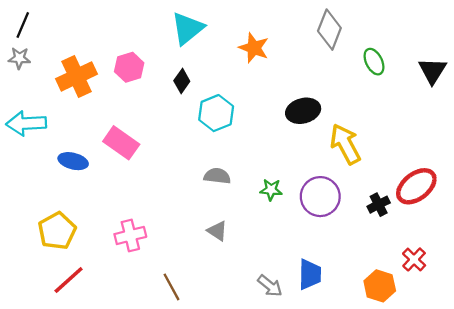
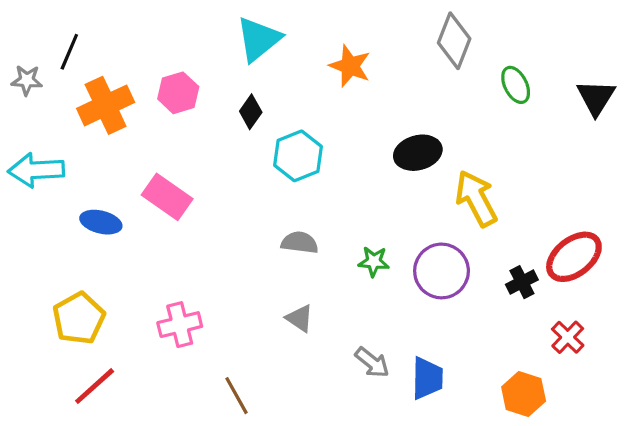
black line: (23, 25) -> (69, 52), moved
red cross: (414, 259) -> (568, 337), moved
gray arrow: (270, 286) -> (372, 362), moved

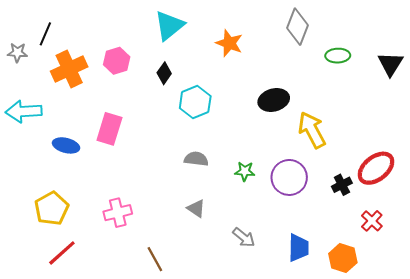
green ellipse: (516, 85) -> (338, 56), turned -65
pink rectangle: (167, 197) -> (109, 129), turned 72
blue trapezoid: (427, 378) -> (298, 248), moved

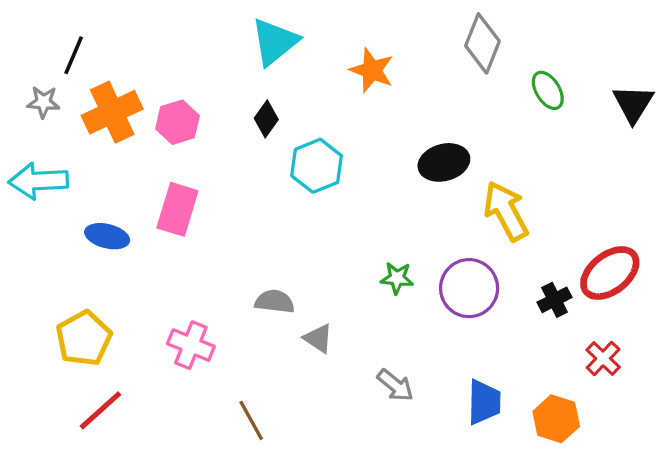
gray star: (17, 52) -> (43, 102), moved
green ellipse: (338, 56) -> (548, 90), turned 60
pink hexagon: (117, 61) -> (177, 122), moved
gray semicircle: (196, 159) -> (275, 302), moved
pink cross: (118, 213) -> (191, 345), turned 36

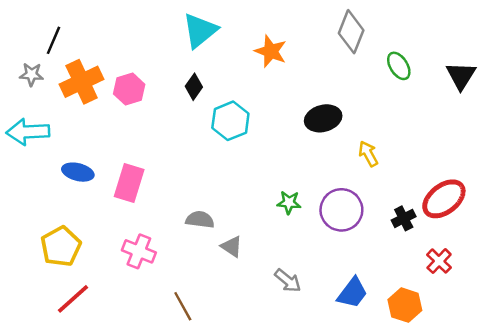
pink rectangle: (177, 209) -> (129, 183), moved
yellow arrow: (506, 211) -> (368, 154), size x0.6
blue trapezoid: (484, 402) -> (352, 293), turned 36

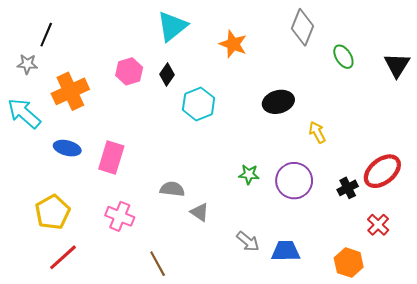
orange cross: (82, 82) -> (70, 91), moved
pink hexagon: (129, 89) -> (129, 71), moved
cyan arrow: (28, 132) -> (24, 113), turned 44
blue trapezoid: (352, 293) -> (286, 251), moved, turned -128

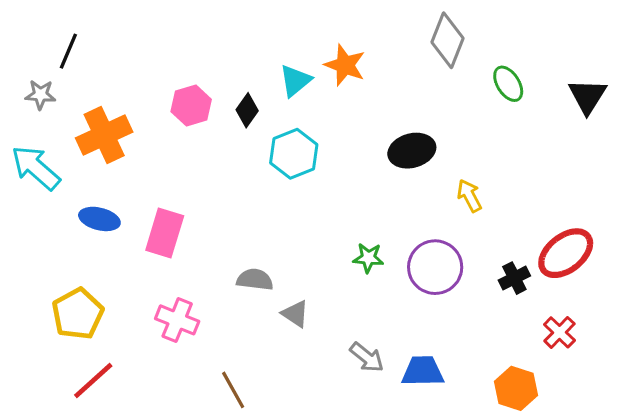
cyan triangle: (172, 26) -> (295, 81), moved, size x0.7

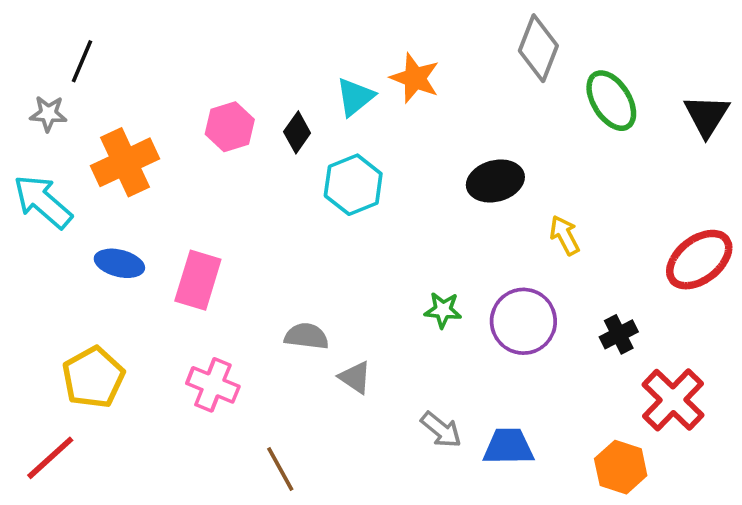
green ellipse: (508, 84) -> (611, 101), size x1.4
red ellipse: (566, 253) -> (699, 260), moved
red cross: (559, 332) -> (673, 400), size x1.6
red line: (93, 381) -> (50, 458), moved

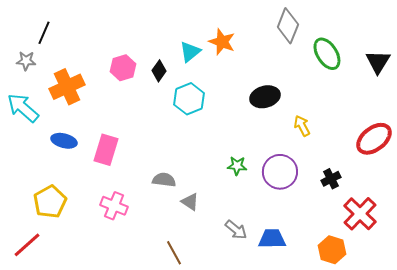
brown line: (280, 469) -> (174, 253), moved

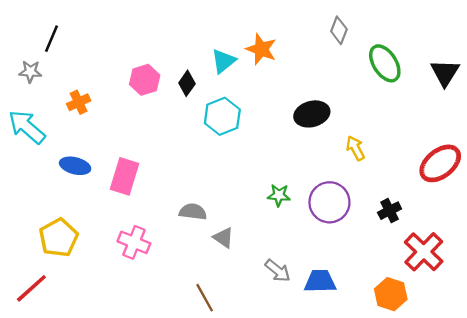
gray diamond: (288, 26) -> (339, 30), size x0.7
orange cross: (67, 87) -> (79, 102), size x0.6

